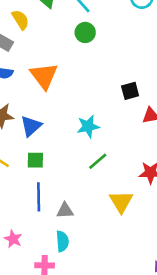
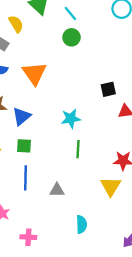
green line: (98, 161) -> (78, 149), turned -48
yellow triangle: (121, 202) -> (111, 186), moved
gray triangle: (65, 211) -> (57, 190), moved
cyan semicircle: (62, 241) -> (81, 224), moved

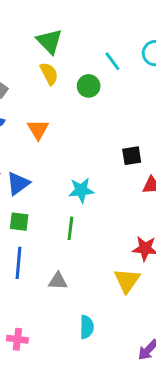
cyan line: (70, 13) -> (112, 61), moved
yellow semicircle: (16, 24) -> (49, 74), moved
orange triangle: (34, 73) -> (38, 129), size x0.7
green line: (78, 149) -> (70, 228), moved

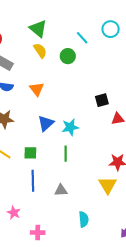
blue triangle: (18, 183) -> (46, 123), moved

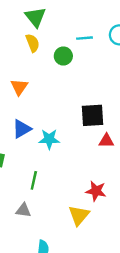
cyan line: (82, 38) -> (84, 38), turned -64
black square: (102, 100) -> (92, 115), size x1.5
green line: (66, 154) -> (34, 180), moved

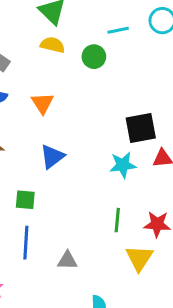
yellow semicircle: (33, 43) -> (52, 45), turned -48
cyan star: (49, 139) -> (123, 165), moved
green line: (34, 180) -> (117, 220), moved

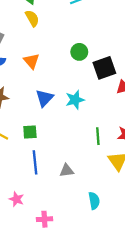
yellow semicircle: (52, 45) -> (32, 18), turned 56
green circle: (94, 57) -> (79, 52), moved
cyan star: (123, 165) -> (75, 100), moved

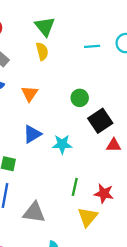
black square: (104, 68) -> (100, 121), turned -30
gray triangle: (67, 171) -> (34, 212), size x1.5

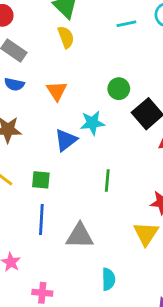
cyan star: (62, 144) -> (92, 123), moved
green line: (75, 187) -> (107, 181), moved

